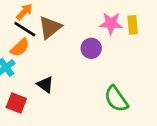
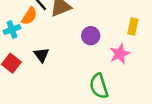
pink star: (111, 23) -> (120, 54), moved, turned 30
orange semicircle: (20, 47) -> (29, 16), turned -30

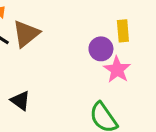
purple circle: (91, 36) -> (101, 49), moved

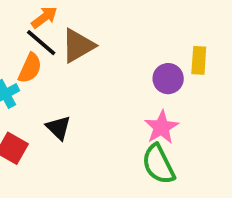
pink star: (117, 70) -> (161, 127), moved

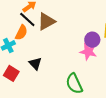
pink star: (161, 127) -> (88, 52), moved, turned -30
green semicircle: (158, 164) -> (74, 84), moved

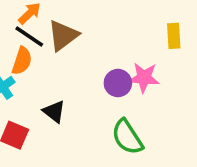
purple circle: (92, 40) -> (118, 83), moved

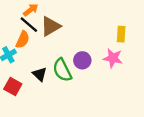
pink star: (144, 78) -> (113, 58), moved
green semicircle: (127, 137) -> (62, 70), moved

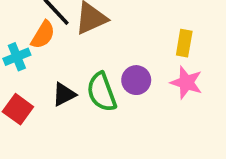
yellow rectangle: (121, 34) -> (184, 43), moved
black triangle: (40, 74) -> (64, 94), turned 42

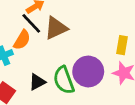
purple circle: (136, 80) -> (88, 71), size x1.5

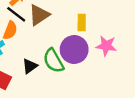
yellow rectangle: (122, 45) -> (82, 23), moved

